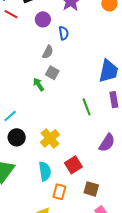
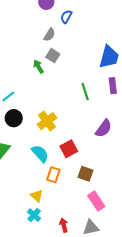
blue semicircle: (64, 33) -> (66, 17), turned -144
cyan semicircle: (45, 171) -> (40, 154), turned -36

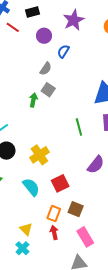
green arrow: (38, 66) -> (33, 100), turned 40
orange rectangle: (53, 175) -> (54, 214), moved
red arrow: (64, 225) -> (54, 233), moved

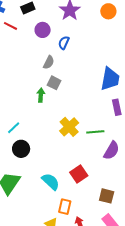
green line: (79, 127) -> (95, 132), moved, turned -72
yellow cross: (39, 155) -> (69, 127), moved
brown square: (76, 209) -> (107, 196), moved
orange rectangle: (54, 214) -> (65, 207), moved

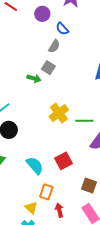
blue semicircle: (64, 43) -> (62, 29), turned -72
gray semicircle: (49, 62) -> (54, 46), moved
green arrow: (41, 95) -> (34, 78), turned 96

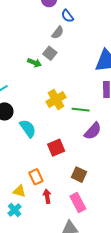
cyan semicircle: (35, 165) -> (28, 128), moved
orange rectangle: (46, 192) -> (36, 177), turned -49
yellow triangle: (31, 208) -> (19, 191), turned -32

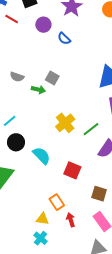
gray semicircle: (58, 33) -> (17, 77), moved, turned 80
green line: (81, 110) -> (91, 129), turned -36
red square: (56, 148) -> (72, 170), turned -36

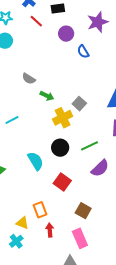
gray square: (52, 78) -> (79, 104), moved
yellow cross: (65, 123) -> (63, 118), moved
black circle: (16, 142) -> (60, 148), moved

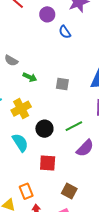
gray square: (79, 104) -> (62, 84), turned -32
yellow cross: (63, 118) -> (21, 109), moved
red square: (62, 182) -> (48, 163), turned -30

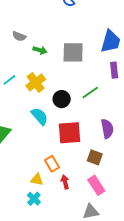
gray square: (62, 84) -> (73, 52), size x1.6
purple semicircle: (85, 148) -> (107, 129), moved, turned -48
red square: (48, 163) -> (69, 133), size x1.4

